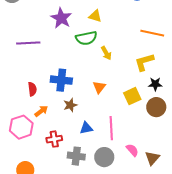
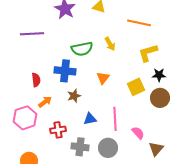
orange line: (152, 33) -> (139, 23), moved
green semicircle: (86, 38) -> (82, 49), moved
pink semicircle: (132, 150) -> (138, 133), moved

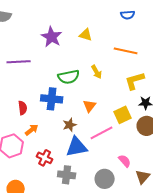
brown star: (74, 96) -> (70, 125), moved
blue triangle: (90, 119) -> (77, 147), size x1.6
pink line: (115, 119) -> (102, 133), moved, turned 65
red cross: (58, 130) -> (45, 158), turned 35
gray circle: (108, 148) -> (105, 179), moved

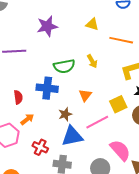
yellow triangle: (86, 35) -> (92, 24), moved
purple star: (52, 37) -> (47, 26), turned 30
pink semicircle: (125, 161) -> (120, 150), size x1.6

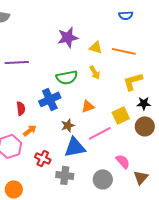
yellow triangle: (92, 24) -> (96, 47), moved
purple star: (47, 26) -> (68, 37), moved
blue cross: (47, 88) -> (50, 99), turned -30
orange triangle: (85, 95) -> (88, 106), turned 32
pink semicircle: (120, 150) -> (123, 161), size x0.7

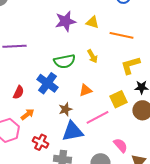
yellow triangle: (96, 47) -> (92, 22), moved
blue cross: (50, 99) -> (47, 83), turned -30
red semicircle: (21, 108) -> (18, 92), turned 32

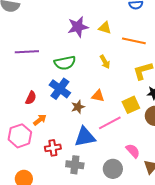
green semicircle: (64, 61) -> (65, 63), moved
orange triangle: (85, 90) -> (98, 96), turned 32
brown star: (65, 109) -> (78, 107), moved
red cross: (40, 142) -> (53, 148), turned -35

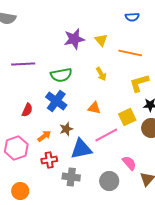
yellow triangle: (105, 28) -> (101, 40), turned 32
brown star: (78, 107) -> (66, 129), moved
orange arrow: (40, 120) -> (44, 136), moved

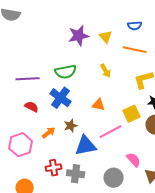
blue semicircle: (132, 17) -> (135, 26), moved
purple line: (23, 64) -> (28, 79), moved
red semicircle: (27, 110) -> (32, 107), turned -88
red cross: (49, 160) -> (54, 168), moved

